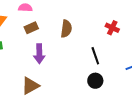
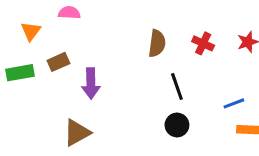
brown rectangle: (31, 28) -> (58, 62), moved
brown semicircle: (66, 29) -> (157, 43), moved

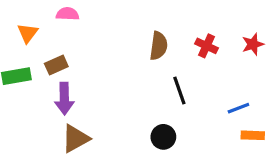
purple arrow: (91, 83) -> (64, 99), moved
black circle: (177, 125) -> (163, 137), moved

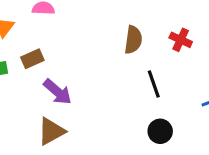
purple arrow: (64, 99) -> (58, 92), moved, turned -48
black circle: (163, 137) -> (160, 131), moved

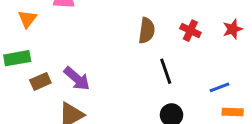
brown rectangle: (32, 59) -> (40, 81), moved

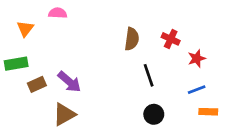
red star: (233, 29) -> (197, 58), moved

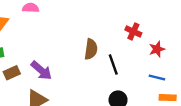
brown semicircle: (132, 39) -> (91, 49), moved
blue line: (197, 90) -> (157, 78), turned 35

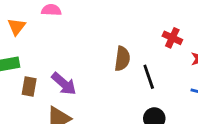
brown rectangle: (12, 73) -> (29, 86), turned -56

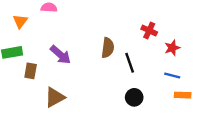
purple arrow: (64, 84) -> (60, 55), moved

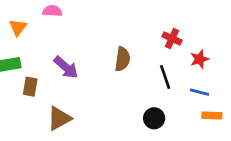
black line: (130, 63) -> (165, 77), moved

